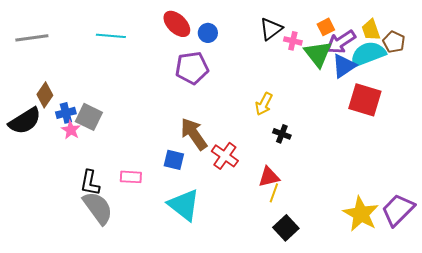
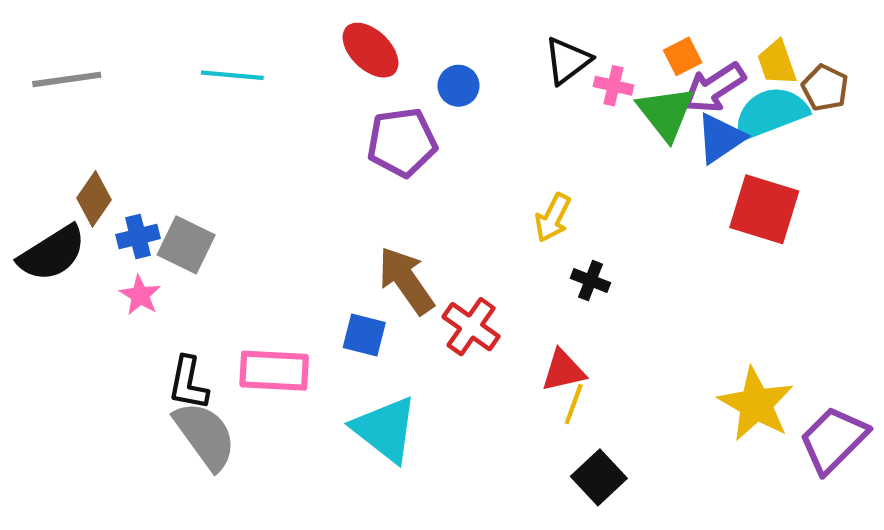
blue circle: (208, 33) -> (458, 86), moved
pink star: (71, 130) -> (140, 295), moved
pink rectangle: (131, 177) -> (274, 371), size x1.5
yellow star: (361, 214) -> (756, 404), moved

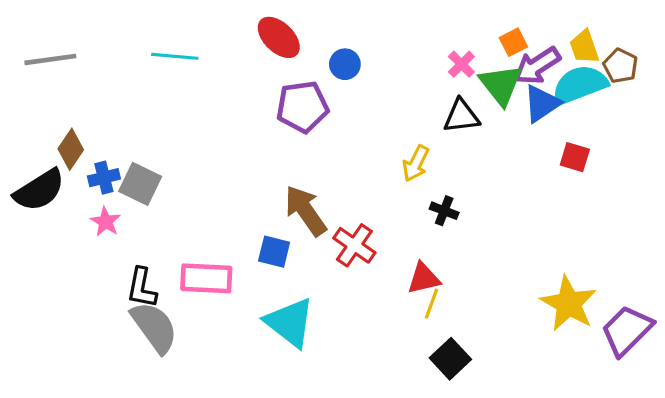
black triangle: (567, 61) -> (461, 116), moved, turned 30
pink cross: (613, 86) -> (461, 64), turned 32
red square: (764, 209) -> (575, 157), size x0.6

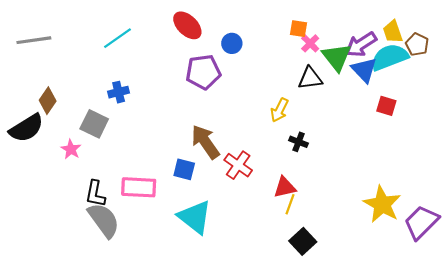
orange square: (513, 42) -> (299, 29), moved, turned 36
cyan line: (175, 56) -> (118, 38), turned -40
blue triangle: (542, 104) -> (364, 70), turned -40
blue cross: (104, 178) -> (119, 92), moved

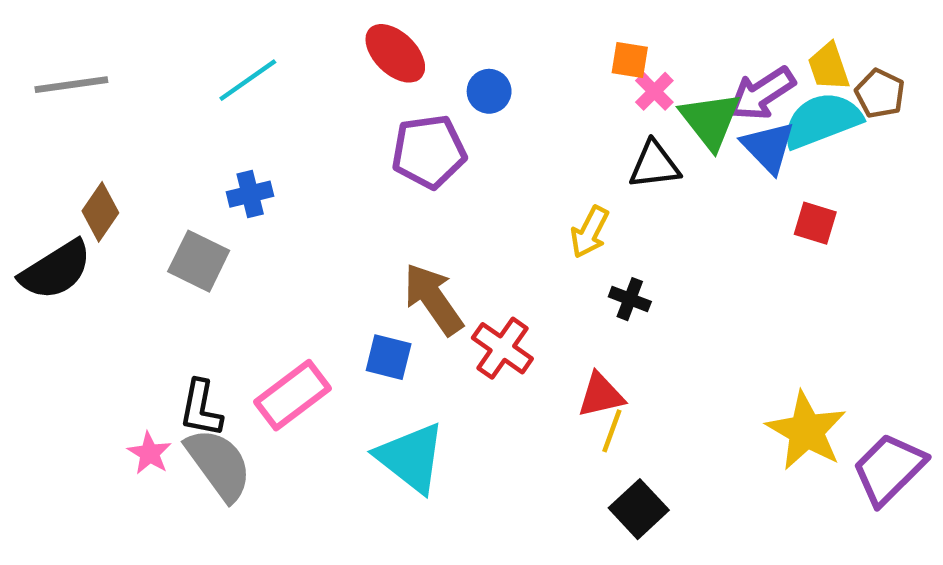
pink star: (71, 149) -> (150, 453), moved
pink rectangle: (139, 187) -> (292, 395), turned -40

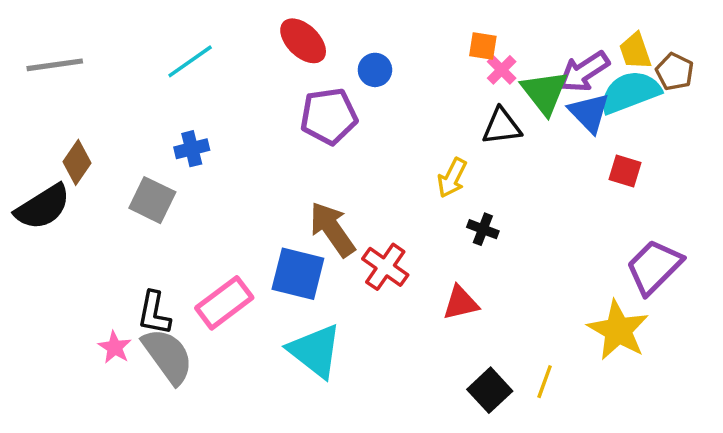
blue square: (389, 357) -> (298, 274), size x1.5
yellow line: (612, 431) -> (545, 382), moved
purple trapezoid: (889, 469) -> (654, 267), moved

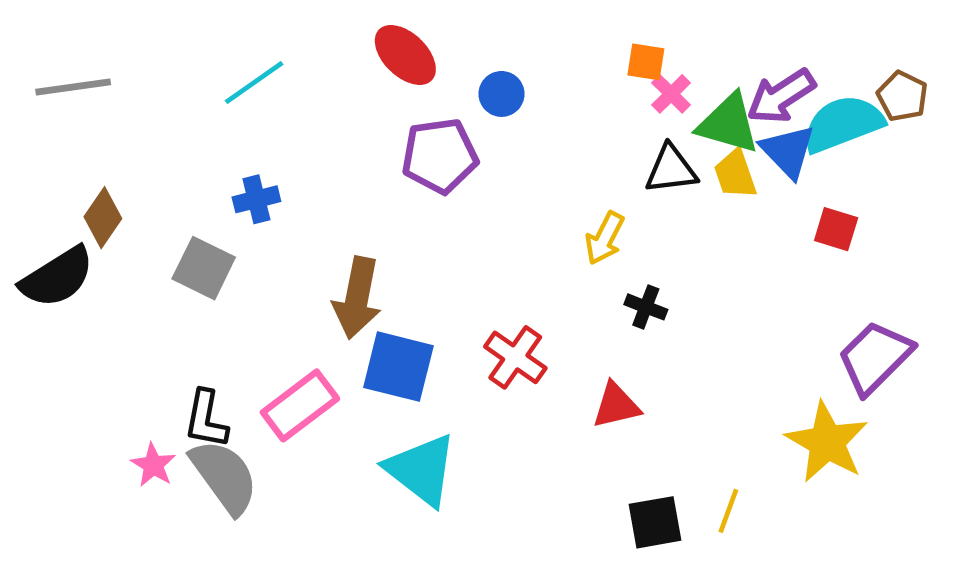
yellow trapezoid: (635, 51) -> (735, 174), moved
green triangle: (545, 92) -> (728, 124), turned -36
brown arrow: (332, 229) -> (357, 298), moved, turned -134
black square: (490, 390) -> (655, 522), turned 33

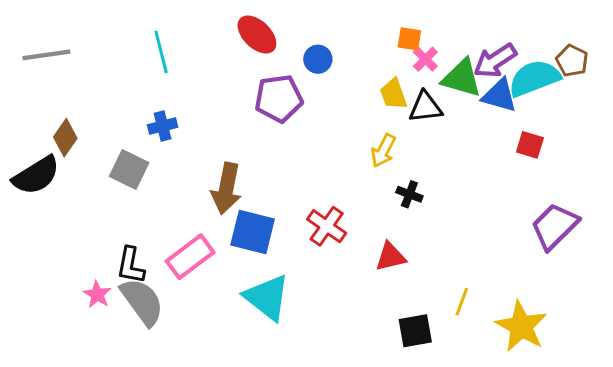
cyan line: (254, 82) -> (161, 52), turned -69
blue triangle: (788, 151) -> (499, 96), turned -30
yellow trapezoid: (735, 174) -> (393, 94), moved
yellow star: (827, 442) -> (521, 326), moved
yellow line: (728, 511) -> (462, 302), moved

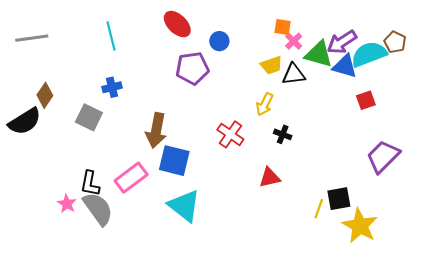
yellow trapezoid: (393, 94) -> (272, 65), turned -90
red square: (530, 145) -> (366, 100), turned -36
red cross: (327, 226) -> (230, 134), moved
black square: (415, 331) -> (339, 199), moved

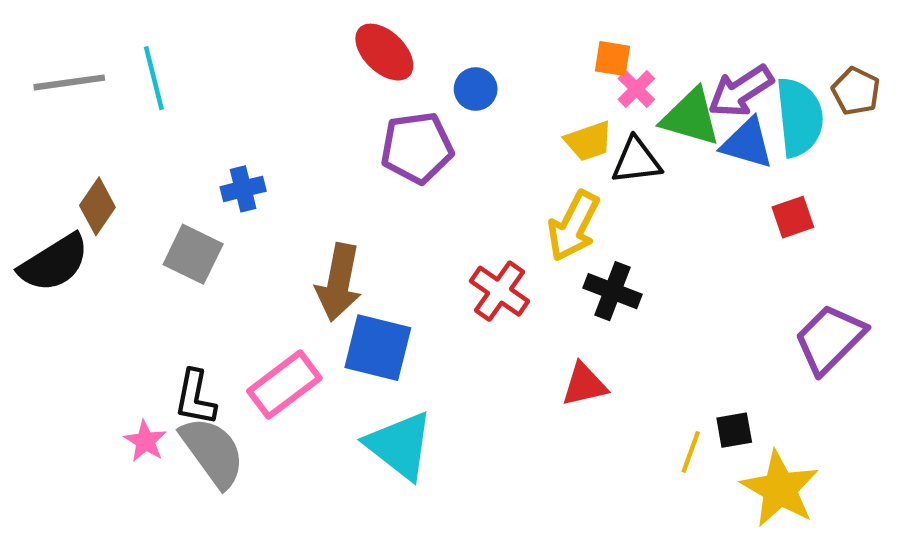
cyan line: (111, 36) -> (154, 78), moved
cyan semicircle: (369, 54) -> (799, 117), turned 105
yellow arrow: (265, 104) -> (573, 226), size x1.4
black cross: (283, 134) -> (613, 291), size x1.4
black square: (339, 199) -> (734, 430), size x0.7

